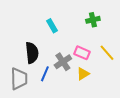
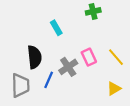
green cross: (93, 20) -> (93, 11), moved
pink rectangle: (82, 53) -> (89, 57), turned 42
yellow triangle: (83, 74) -> (114, 89), moved

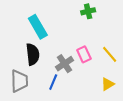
cyan rectangle: (56, 28) -> (38, 27), moved, size x1.6
blue line: (49, 80) -> (53, 82), moved

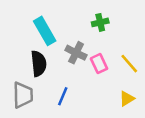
green cross: (88, 11) -> (100, 22), moved
gray cross: (64, 64) -> (76, 53), moved, turned -30

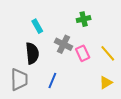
cyan rectangle: (45, 31) -> (37, 26), size x0.6

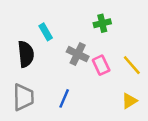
black semicircle: (32, 53) -> (26, 54), moved

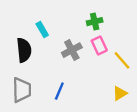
gray cross: (78, 54) -> (72, 50), turned 36
pink rectangle: (101, 65) -> (99, 45), moved

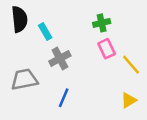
black semicircle: (24, 50) -> (19, 19), moved
gray cross: (72, 50) -> (60, 58), moved
gray trapezoid: (22, 90) -> (24, 79), moved, turned -100

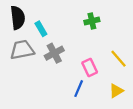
pink rectangle: (107, 49) -> (90, 68), moved
gray trapezoid: (24, 79) -> (22, 50), moved
blue line: (64, 98) -> (79, 89), moved

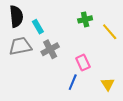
yellow line: (118, 59) -> (110, 32), moved
yellow triangle: (116, 91) -> (108, 84), turned -32

